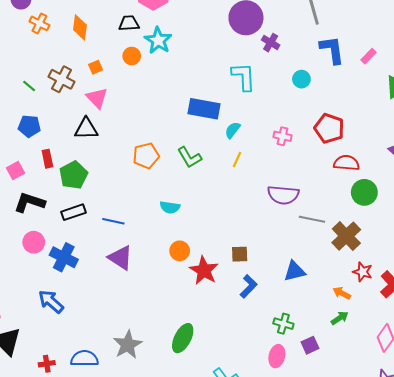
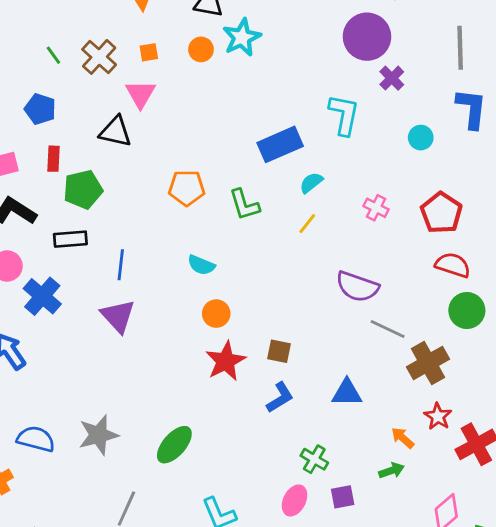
blue rectangle: (204, 109) -> (280, 144), turned -48
blue line: (113, 221) -> (121, 265), turned 70
orange circle: (180, 251) -> (216, 314), moved

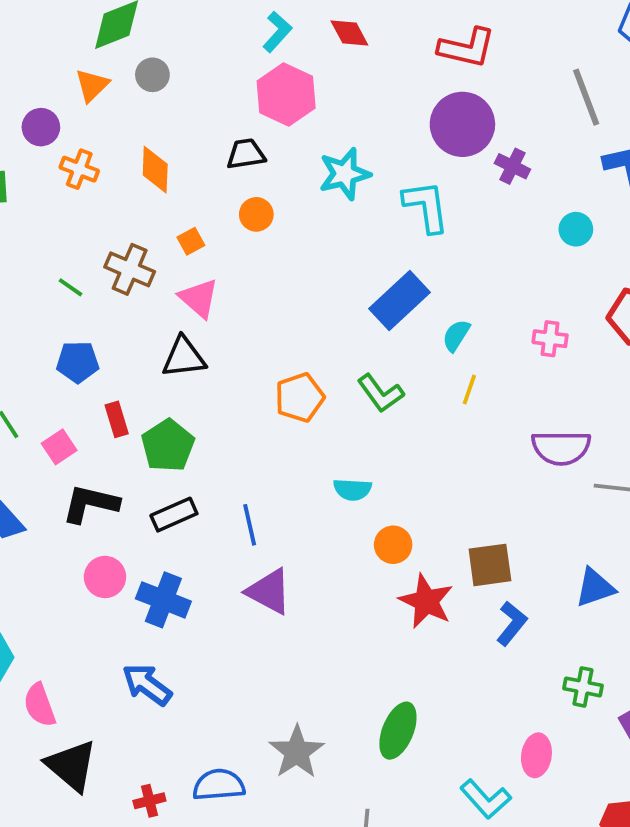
cyan star: (242, 37) -> (345, 174), moved, turned 30
cyan L-shape: (344, 115) -> (426, 206), moved
brown square: (279, 351) -> (490, 565), size x1.4
pink ellipse: (295, 500) -> (536, 755), moved

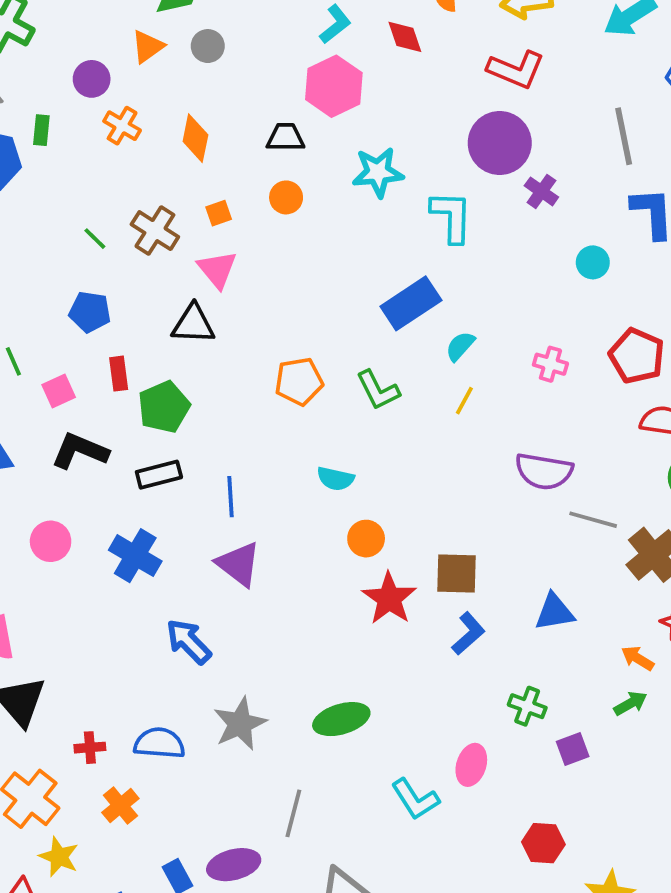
pink circle: (105, 577) -> (51, 541), moved
blue arrow: (147, 684) -> (189, 642), moved
green ellipse: (398, 731) -> (341, 719), turned 42

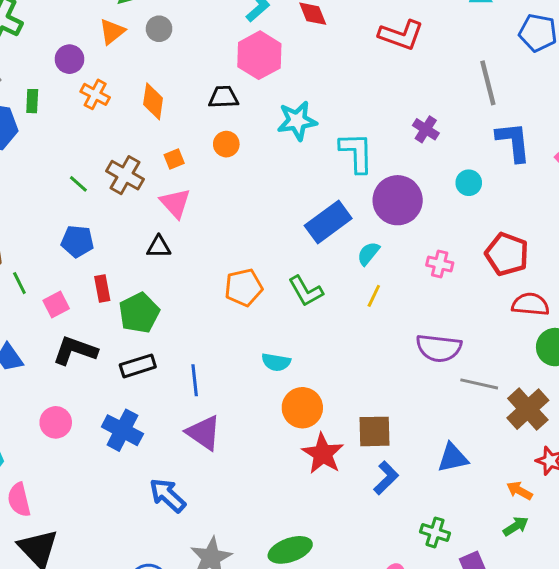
purple circle: (500, 143) -> (398, 200), moved
black triangle: (193, 324) -> (159, 247), size x0.7
orange circle: (366, 539) -> (302, 408), size x1.4

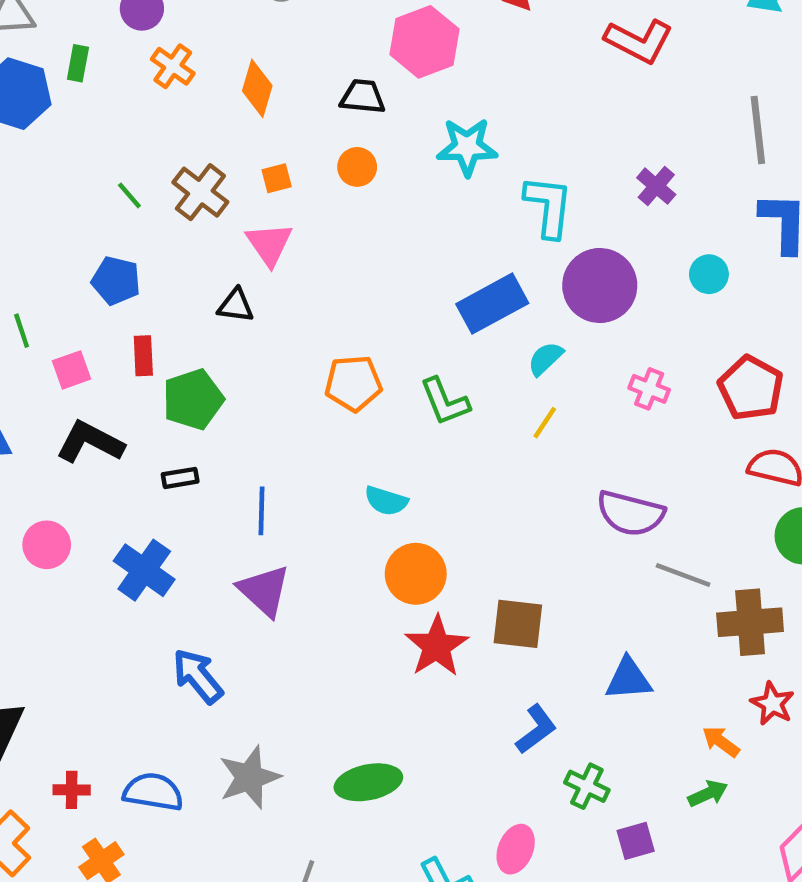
black rectangle: (138, 366) -> (180, 478), size x0.7
brown cross: (528, 409) -> (750, 622), turned 30
blue L-shape: (386, 478) -> (536, 729), moved

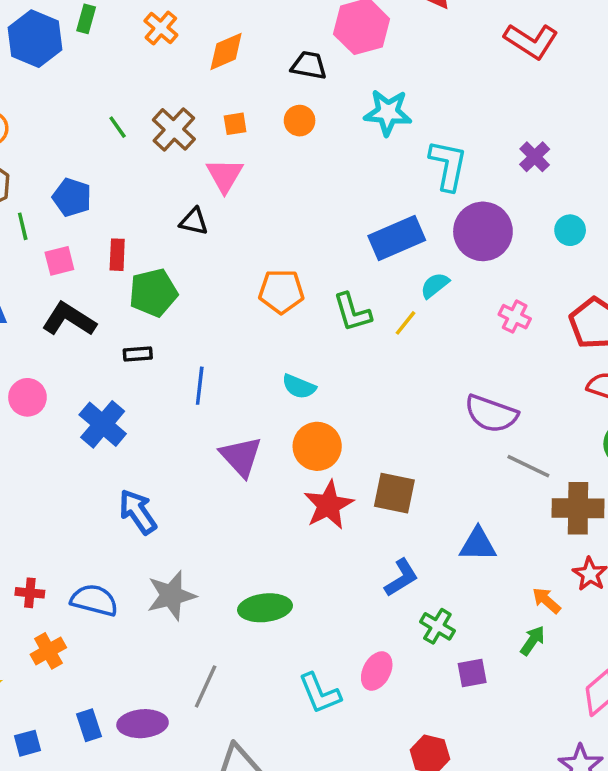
orange diamond: (257, 88) -> (226, 51), turned 45
blue pentagon: (116, 281) -> (72, 197), moved
yellow line: (545, 423) -> (405, 323), moved
purple triangle: (264, 591) -> (241, 457), moved
green arrow: (708, 794) -> (533, 641), turned -36

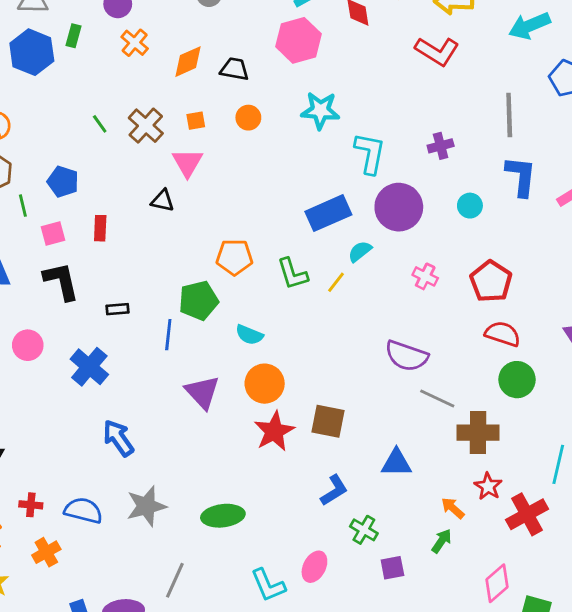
black trapezoid: (309, 65) -> (234, 69), moved
purple cross: (535, 157) -> (441, 146), turned 30
green pentagon: (153, 293) -> (198, 301), moved
black L-shape: (69, 319) -> (61, 281), turned 45

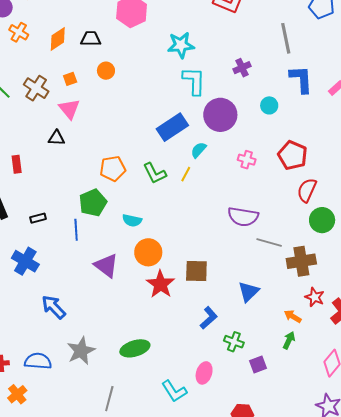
cyan star: (320, 110) -> (181, 45), moved
red semicircle: (503, 334) -> (307, 190), turned -75
blue triangle: (396, 463) -> (249, 292), turned -35

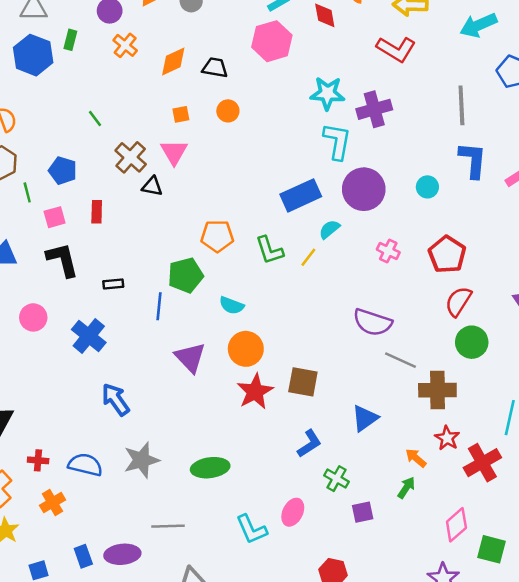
purple cross: (242, 68) -> (374, 109), moved, size x1.5
brown cross: (36, 88) -> (131, 157), moved
gray line: (109, 399) -> (168, 526), turned 65

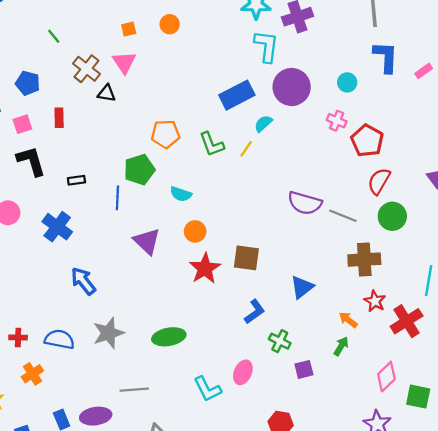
pink cross: (388, 251) -> (337, 121), moved
orange circle: (246, 349) -> (195, 231), size x0.7
gray line: (401, 360) -> (343, 216), moved

